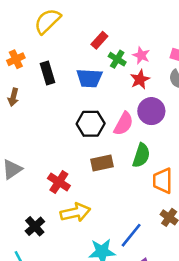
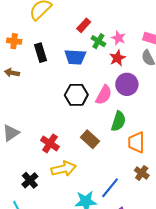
orange cross: (16, 59) -> (14, 41), turned 32
brown arrow: (13, 97) -> (12, 73), turned 88
brown rectangle: (102, 163) -> (90, 139), moved, turned 54

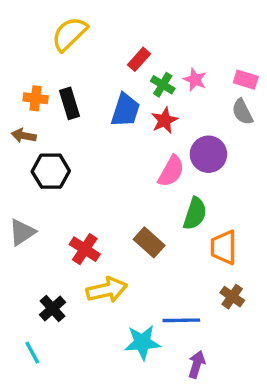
orange cross: (14, 41) -> (36, 98), moved
blue trapezoid: (75, 57) -> (125, 110), turned -75
red star: (117, 58) -> (164, 120), moved
black hexagon: (76, 95) -> (51, 171), moved
blue line: (110, 188) -> (181, 320), turned 50

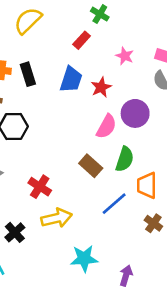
green cross: (163, 85) -> (100, 14), moved
brown rectangle: (149, 242) -> (91, 166), moved
blue line: (181, 320) -> (114, 204), moved, turned -40

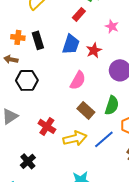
pink semicircle: (106, 127) -> (78, 80), moved
yellow arrow: (57, 218) -> (75, 138), moved

